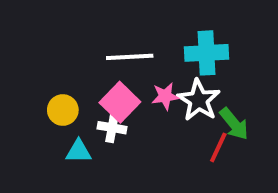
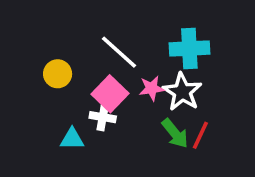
white line: (130, 57) -> (119, 52), turned 45
yellow circle: (63, 110) -> (58, 74), moved
green arrow: (234, 124) -> (175, 133), moved

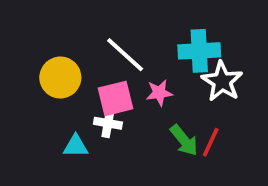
yellow circle: (58, 74) -> (60, 78), size x1.4
white star: (182, 92) -> (222, 81), moved
pink square: (110, 94) -> (116, 98), turned 32

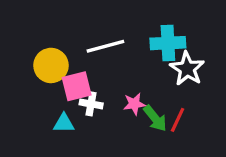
white line: (125, 55) -> (105, 46), turned -57
pink star: (159, 93) -> (134, 104), moved
pink square: (116, 98) -> (77, 86), moved

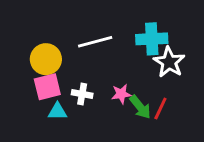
pink square: (77, 86) -> (47, 87), moved

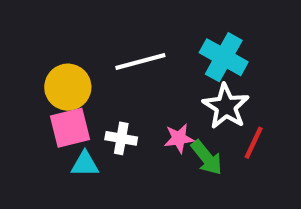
cyan cross: (152, 39) -> (224, 57), turned 32
white star: (169, 62) -> (226, 106), moved
red line: (160, 109) -> (254, 143), moved

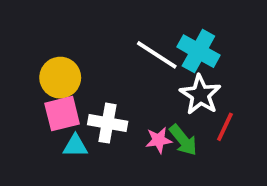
white line: (140, 61) -> (157, 55), moved, turned 48
white cross: (121, 138) -> (108, 123), size x1.4
pink star: (179, 138) -> (159, 140), moved

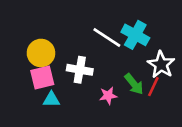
white star: (200, 95) -> (161, 65), moved
white cross: (108, 123) -> (80, 70), moved
green arrow: (183, 140) -> (134, 84), moved

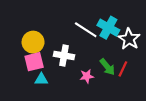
white star: (161, 65) -> (129, 39), moved

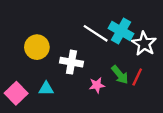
pink square: (34, 62) -> (16, 93), moved, turned -30

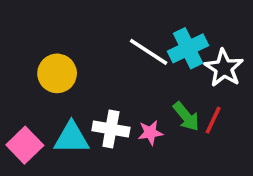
cyan cross: (121, 31) -> (188, 48), turned 35
white cross: (71, 62) -> (111, 129), moved
cyan triangle: (46, 89) -> (71, 138), size x1.5

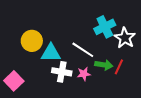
white line: (149, 52) -> (83, 50), moved
green arrow: (186, 116) -> (104, 65), turned -42
cyan triangle: (71, 138) -> (51, 53), moved

